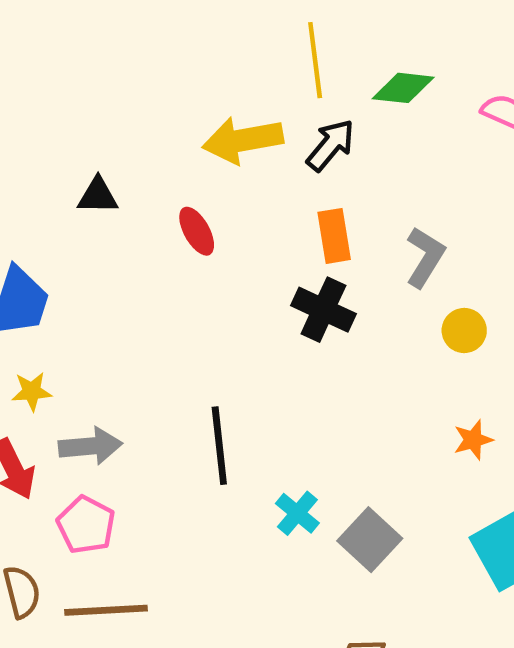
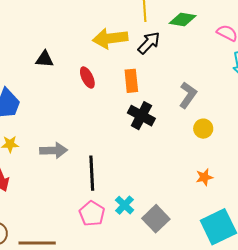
orange rectangle: (334, 236) -> (131, 81), moved
gray arrow: (90, 446) -> (54, 150), moved
pink pentagon: (86, 525) -> (92, 214), moved

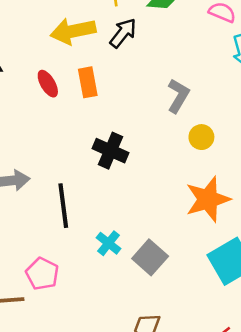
orange rectangle: (131, 81) -> (88, 82), moved
black cross: (141, 116) -> (110, 151), moved
orange star: (204, 177) -> (208, 199), size x2.0
pink pentagon: (92, 214) -> (42, 274), moved

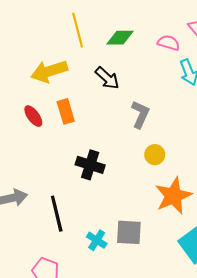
black arrow: (123, 33) -> (107, 78), moved, turned 100
yellow circle: (201, 137) -> (155, 155), moved
gray square: (150, 257) -> (129, 232), moved, turned -32

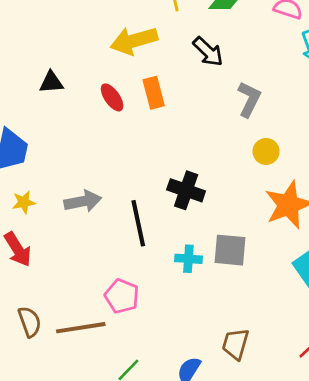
black cross: (90, 165) -> (186, 190), moved
cyan cross: (97, 240) -> (188, 259), turned -30

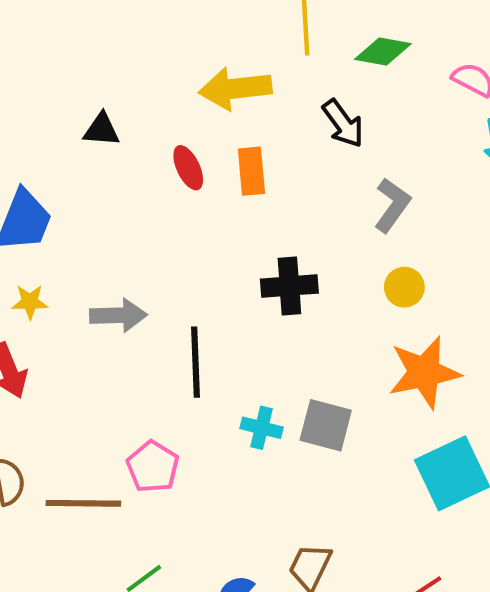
black cross: (186, 190) -> (289, 286), moved, turned -33

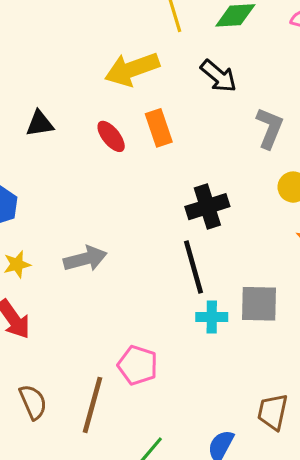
black line: (195, 362) -> (194, 267), moved
brown line: (83, 503) -> (93, 405), turned -62

